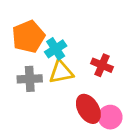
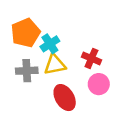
red ellipse: (88, 109) -> (65, 98), moved
pink circle: (110, 117) -> (99, 84), moved

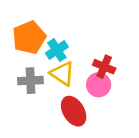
yellow triangle: (55, 65) -> (62, 74), turned 45
pink circle: (99, 84) -> (99, 85), moved

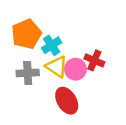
pink circle: (99, 85) -> (75, 69), moved

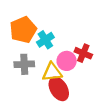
yellow triangle: (57, 67) -> (52, 72), moved, turned -40

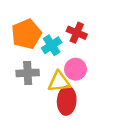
red cross: (83, 53) -> (77, 33), moved
red ellipse: (59, 89) -> (67, 101), turned 35

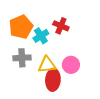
pink circle: (76, 69) -> (71, 65), moved

